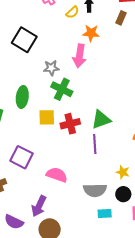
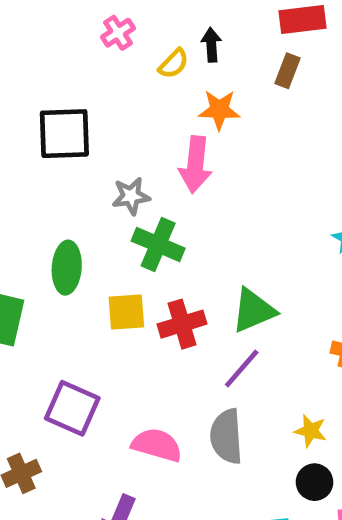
black square: (24, 40) -> (64, 134), turned -30
purple line: (95, 144) -> (242, 369), turned 48
gray semicircle: (95, 190) -> (226, 436), moved, turned 90

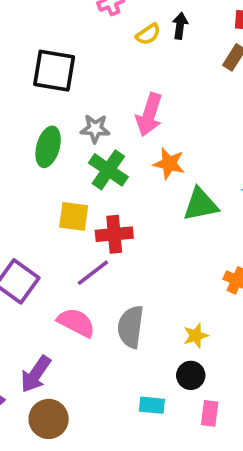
orange star: (219, 110) -> (169, 164), moved
green ellipse: (67, 268) -> (48, 147), moved
green triangle: (253, 311) -> (201, 204), moved
purple line: (242, 369) -> (93, 273), moved
yellow star: (311, 431) -> (196, 336), turned 30

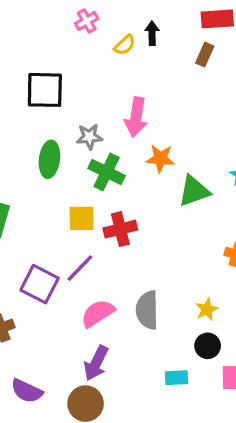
purple line: (93, 273) -> (80, 268), moved
pink semicircle: (76, 323) -> (98, 313), turned -52
purple arrow: (36, 374) -> (96, 363), moved

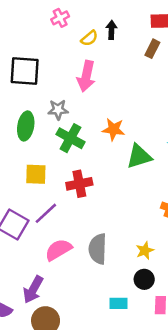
pink arrow: (136, 117) -> (86, 76), moved
yellow square: (82, 218) -> (36, 174), moved
purple arrow: (96, 363) -> (33, 289), moved

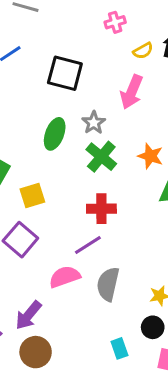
gray star: (58, 110) -> (94, 123), turned 30
yellow square: (36, 174) -> (32, 195), moved, turned -30
purple line: (46, 213) -> (88, 245), moved
cyan rectangle: (118, 303) -> (119, 348), turned 60

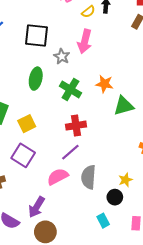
gray star: (94, 123) -> (62, 56), moved
black circle: (153, 327) -> (115, 197), moved

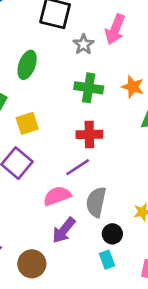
green ellipse: (36, 79) -> (27, 65), moved
green cross: (70, 89) -> (89, 88), turned -30
black circle: (115, 197) -> (112, 234), moved
purple arrow: (37, 207) -> (64, 230), moved

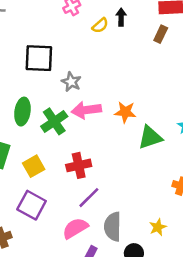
pink arrow: (115, 29) -> (86, 110), moved, turned 72
green cross: (89, 88) -> (54, 121), moved, turned -32
red cross: (89, 134) -> (79, 165), moved

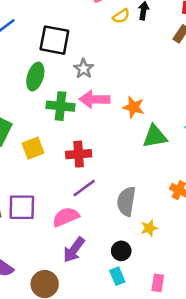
green ellipse: (22, 112) -> (35, 77), moved
green cross: (54, 121) -> (60, 106), turned 32
purple square: (32, 205) -> (22, 207), moved, turned -36
gray semicircle: (113, 227) -> (126, 201), moved

